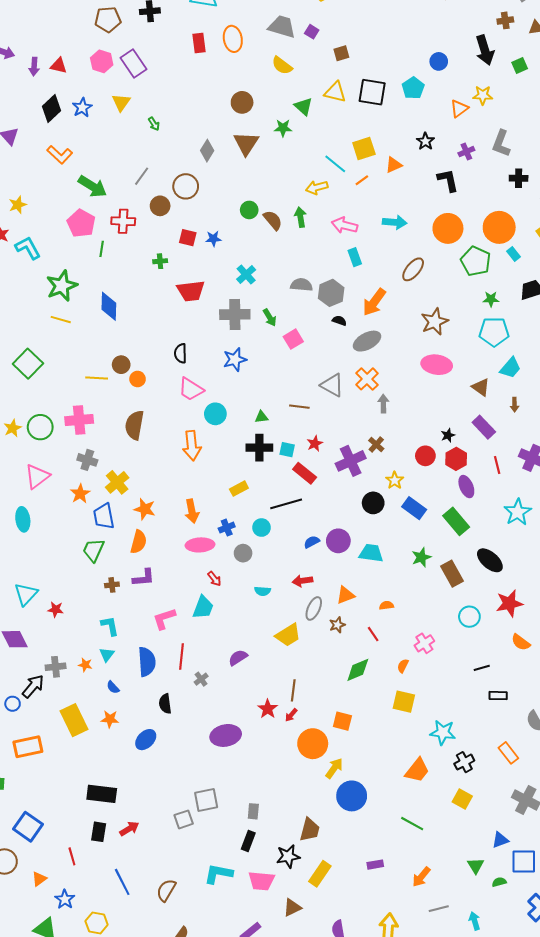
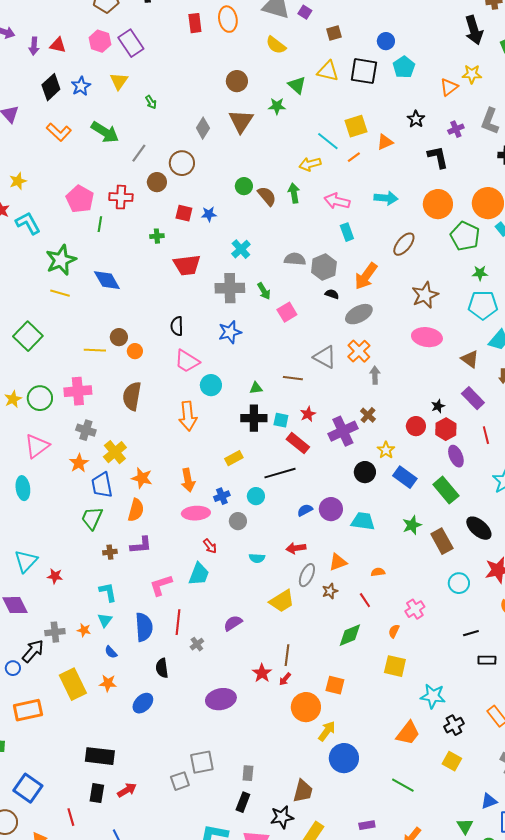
blue circle: (439, 61) -> (386, 41), moved
green arrow: (92, 186) -> (105, 132), moved
blue diamond: (109, 306) -> (107, 280), turned -32

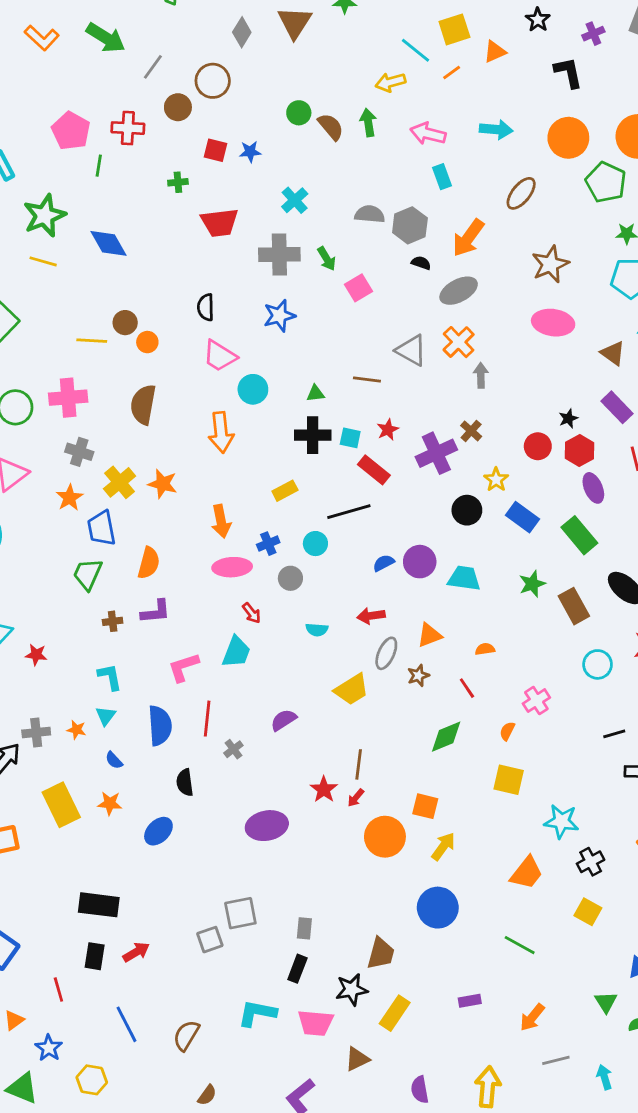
orange star: (142, 478) -> (163, 484), moved
yellow arrow: (327, 731) -> (443, 846), moved

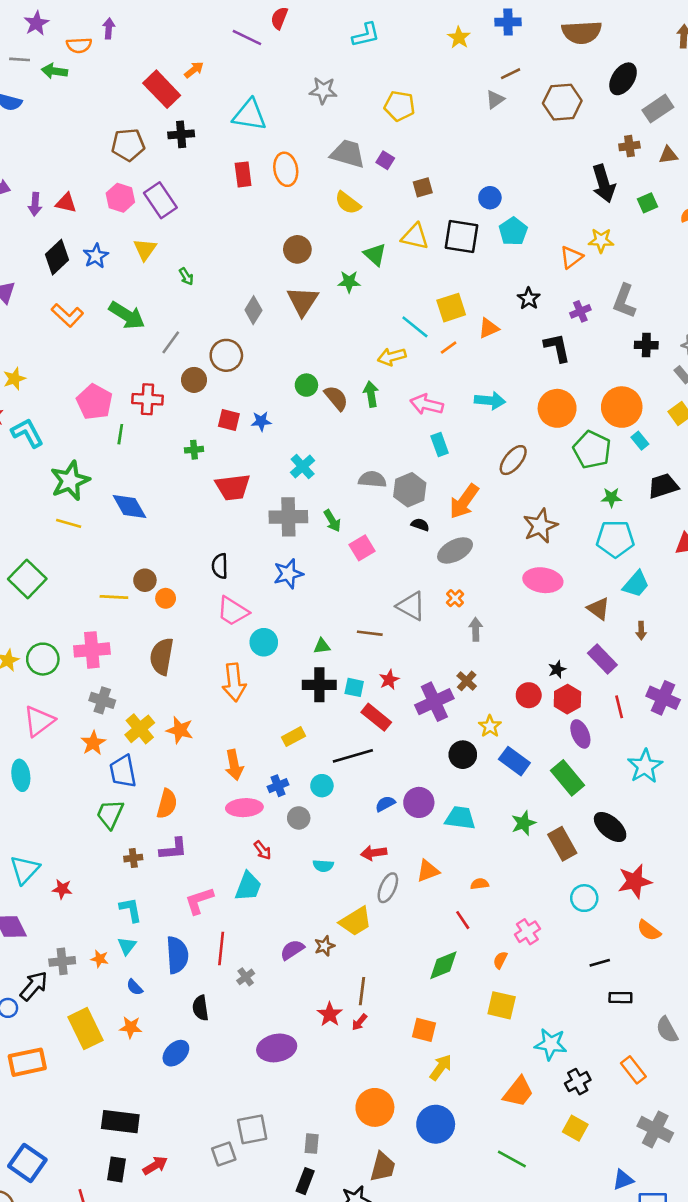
orange cross: (459, 342) -> (455, 598), size x0.6
brown star: (418, 676) -> (325, 946), moved
orange circle: (385, 837) -> (375, 1107), moved

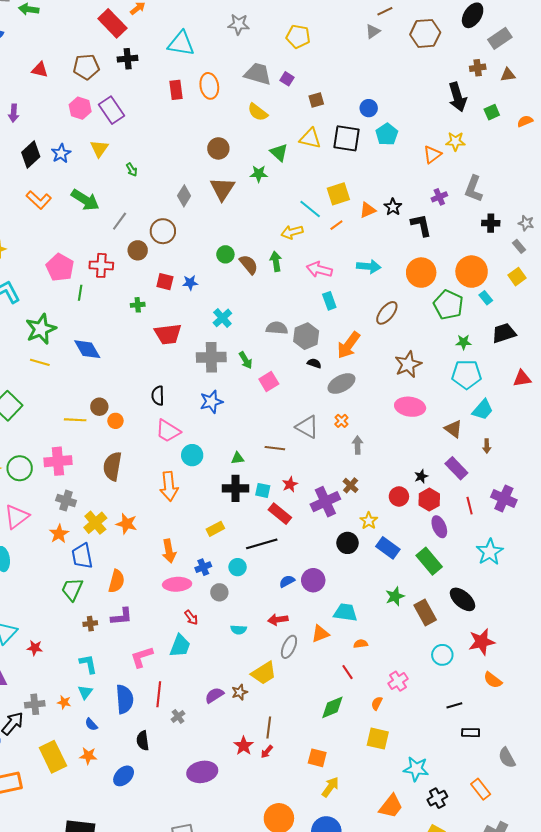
red triangle: (66, 203) -> (40, 70), moved
black star: (529, 298) -> (393, 207), moved
cyan trapezoid: (460, 818) -> (345, 613), moved

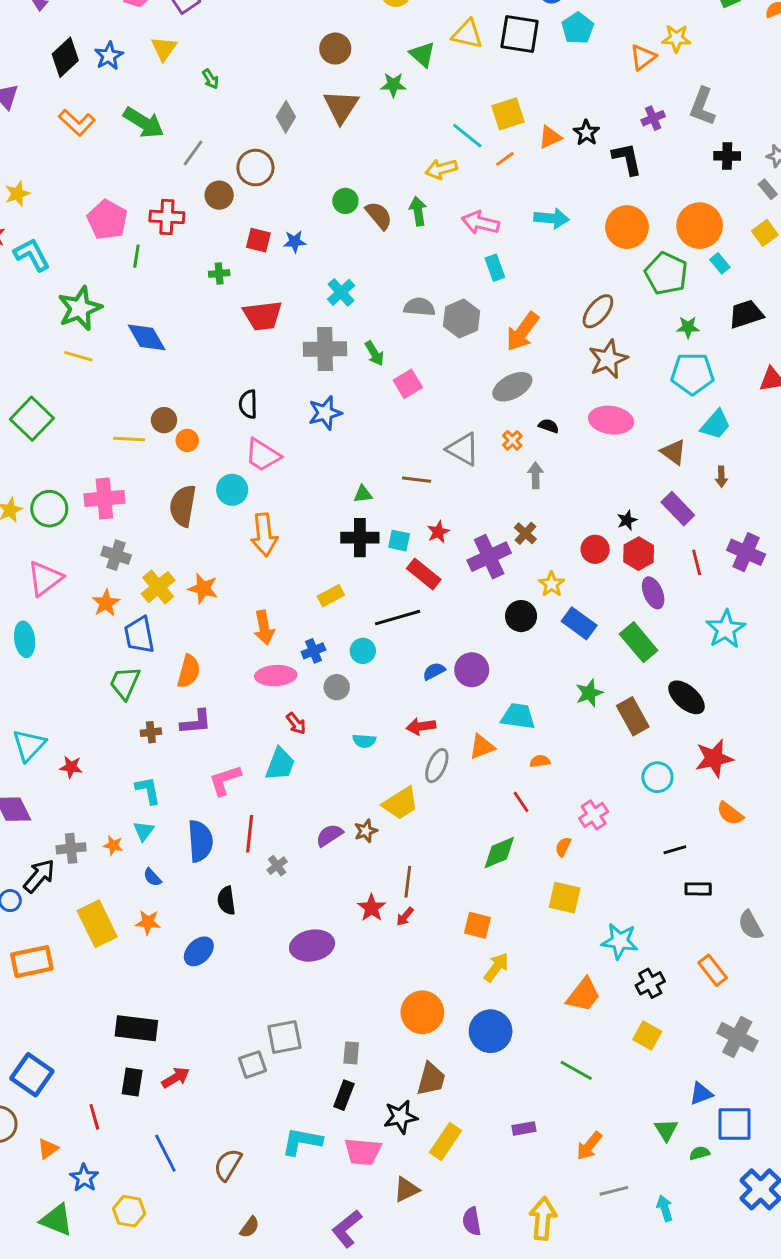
brown ellipse: (387, 313) -> (598, 311), moved
black semicircle: (314, 363) -> (549, 426), moved
cyan circle: (192, 455) -> (232, 490), moved

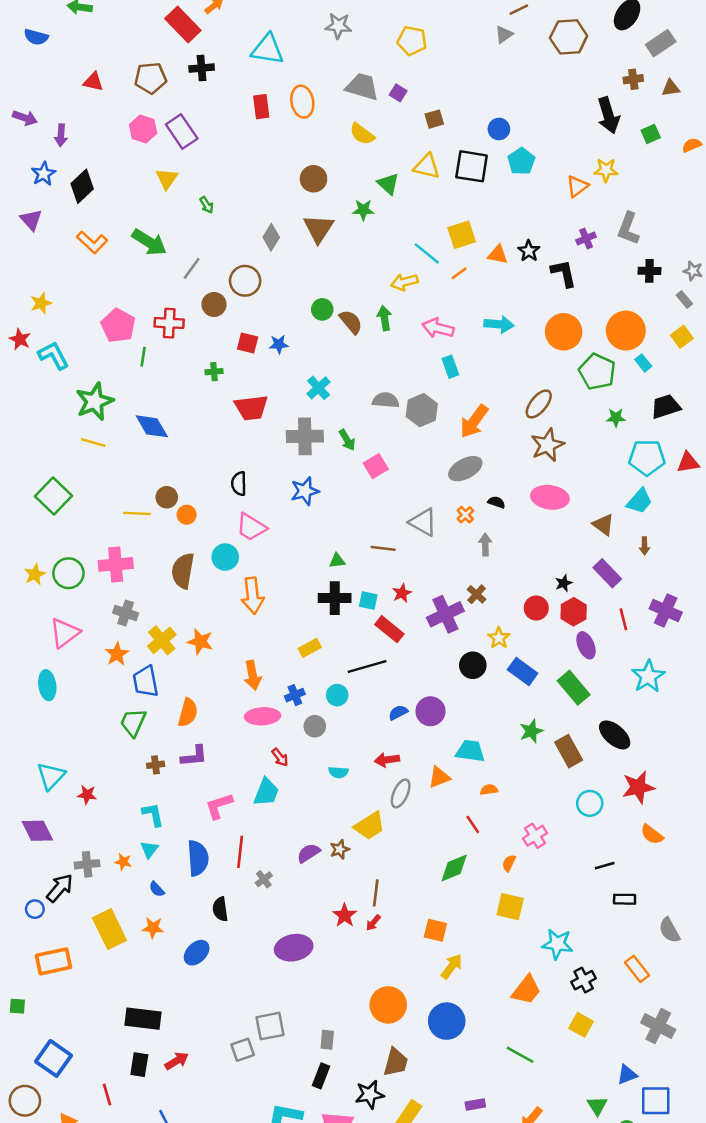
blue star: (109, 56) -> (44, 174), moved
orange triangle: (550, 137) -> (498, 255), turned 35
cyan pentagon: (692, 374) -> (647, 457), moved

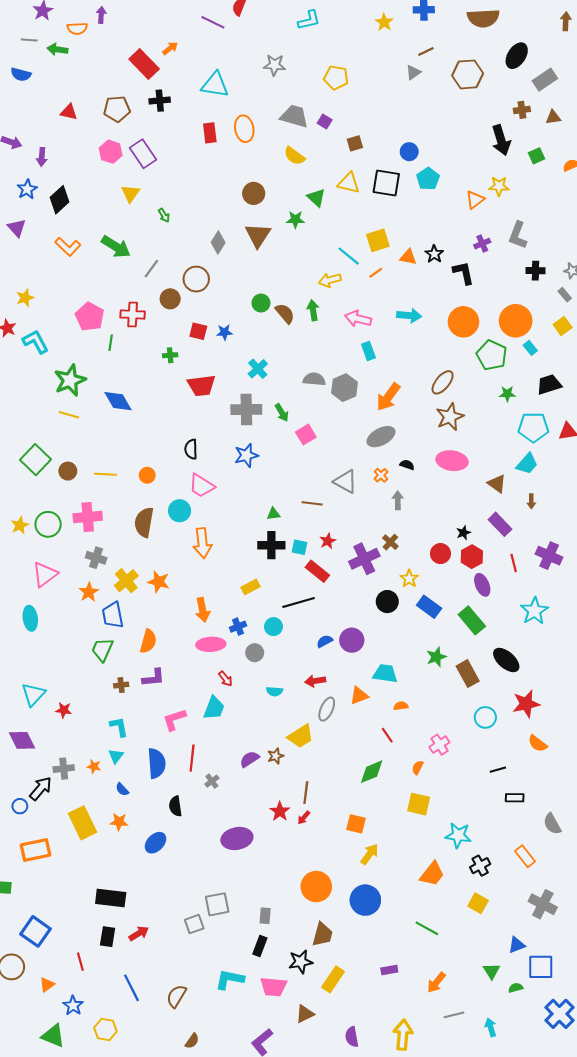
brown circle: (167, 497) -> (68, 471), moved

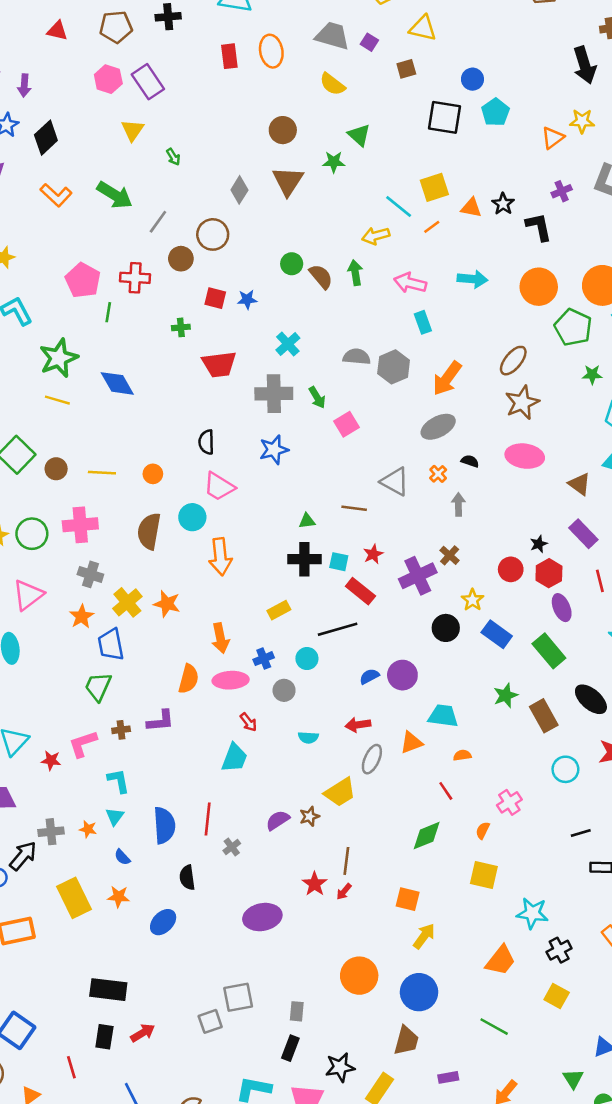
yellow triangle: (349, 183) -> (423, 28), moved
orange semicircle: (148, 641) -> (189, 679), moved
pink L-shape: (174, 720) -> (83, 744), moved
brown trapezoid: (323, 935) -> (406, 1041), moved

